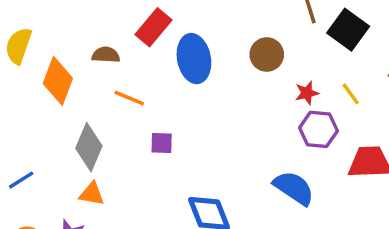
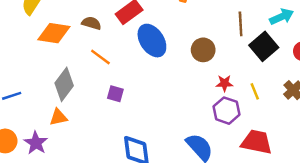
blue ellipse: (194, 59) -> (152, 41), turned -36
orange diamond: (58, 81) -> (54, 33), turned 64
orange triangle: (92, 194) -> (58, 117), turned -36

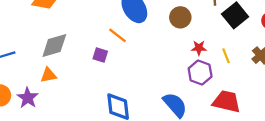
orange line: (100, 57) -> (118, 35), moved
gray diamond: (64, 84) -> (54, 46), turned 36

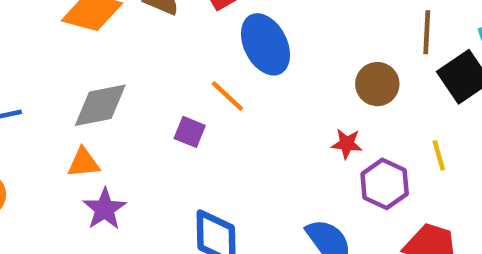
brown circle: (180, 17) -> (377, 84), moved
red star: (199, 48) -> (347, 144), moved
purple star: (28, 98) -> (105, 209), moved

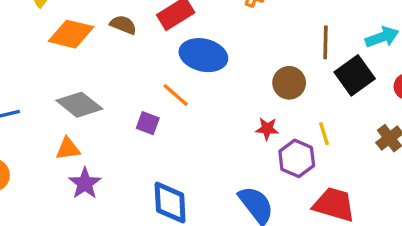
blue ellipse: (265, 44) -> (203, 55), turned -48
gray diamond: (100, 105) -> (79, 105), turned 51
yellow line: (439, 155) -> (324, 134), moved

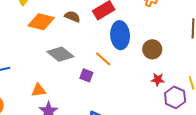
blue ellipse: (203, 55) -> (120, 35), turned 72
brown circle: (289, 83) -> (152, 49), moved
gray diamond: (79, 105) -> (60, 54), moved

